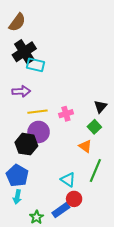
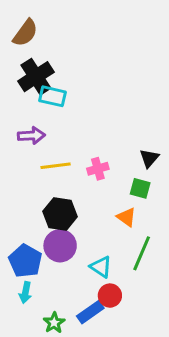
green square: (94, 127) -> (140, 188), turned -32
purple circle: (39, 132) -> (60, 246), moved
black hexagon: (26, 144) -> (60, 214), moved

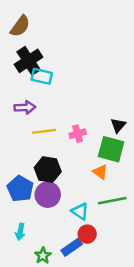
green square: (140, 188) -> (111, 149), size x1.6
green line: (142, 253) -> (112, 201), turned 56
blue pentagon: (25, 261) -> (20, 189), moved

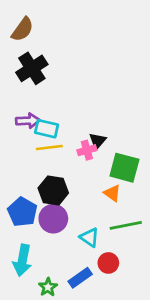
cyan rectangle: (42, 76) -> (47, 129), moved
black triangle: (118, 125) -> (98, 141), moved
cyan arrow: (20, 232) -> (22, 260), size x1.6
red circle: (87, 234) -> (108, 263), moved

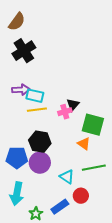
blue pentagon: (22, 212) -> (17, 158), turned -30

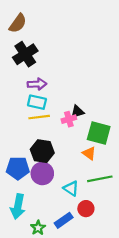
purple arrow: (21, 90) -> (37, 84), moved
black triangle: (73, 105) -> (77, 112), turned 32

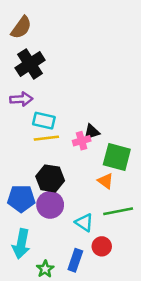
purple arrow: (37, 84) -> (21, 99), moved
blue rectangle: (64, 220) -> (75, 260), turned -36

